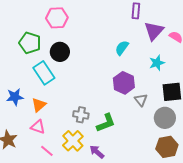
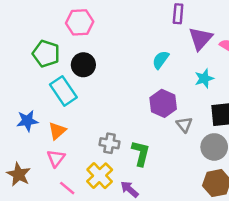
green L-shape: (106, 123) -> (141, 153), turned -55
pink triangle: (38, 127) -> (56, 158), turned 49

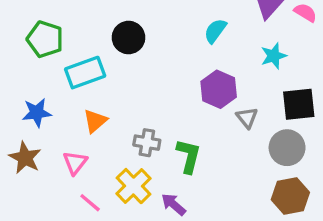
green pentagon: (46, 54) -> (45, 39), moved
black circle: (83, 65) -> (128, 38), moved
cyan rectangle: (63, 91) -> (85, 73), turned -76
orange triangle: (57, 131) -> (95, 121), moved
brown star: (19, 174) -> (25, 158), moved

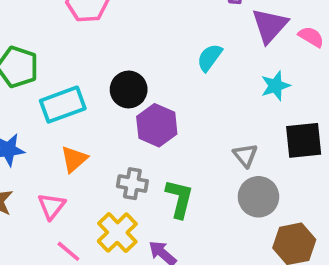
black circle: (128, 38) -> (129, 90), moved
purple hexagon: (219, 89) -> (157, 125), moved
gray circle: (287, 148) -> (258, 197), moved

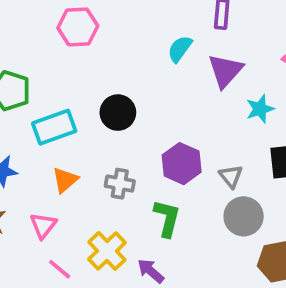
purple triangle: (270, 26) -> (225, 71), moved
cyan semicircle: (210, 58) -> (180, 49), moved
purple hexagon: (157, 125) -> (182, 164), moved
gray cross: (132, 184) -> (120, 184), moved

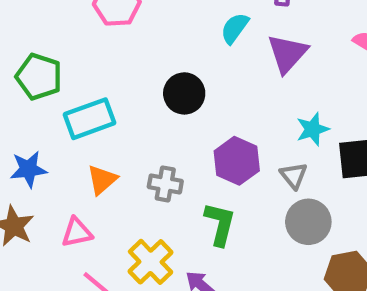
cyan star: (260, 109) -> (313, 129), moved
black circle: (118, 113) -> (184, 93), moved
pink triangle: (43, 225) -> (77, 232), turned 40

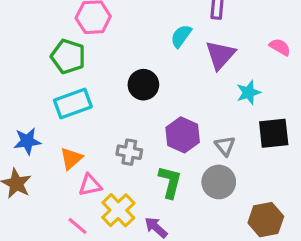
green pentagon: (39, 77) -> (68, 56), moved
cyan star: (313, 129) -> (249, 93), moved
orange triangle: (102, 180) -> (71, 158), moved
gray circle: (308, 222) -> (219, 182), moved
pink triangle: (77, 232) -> (90, 185), moved

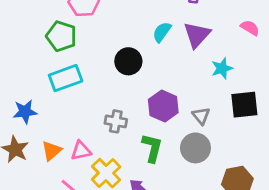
cyan semicircle: (181, 36) -> (162, 32), moved
orange triangle: (71, 158) -> (52, 151), moved

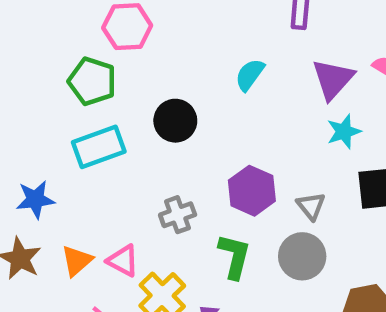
purple triangle: (197, 35) -> (333, 79), moved
black circle: (128, 61) -> (175, 121), moved
gray cross: (116, 121) -> (178, 215), turned -30
pink triangle: (81, 151) -> (123, 261), turned 40

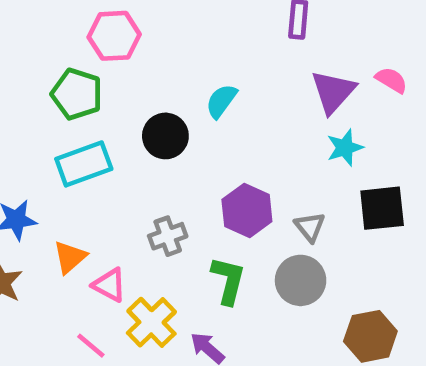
cyan semicircle: (250, 75) -> (221, 101), moved
orange triangle: (77, 261) -> (70, 257), moved

